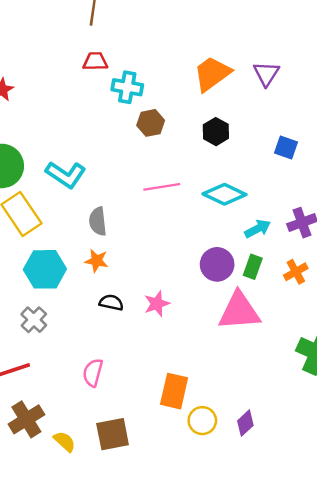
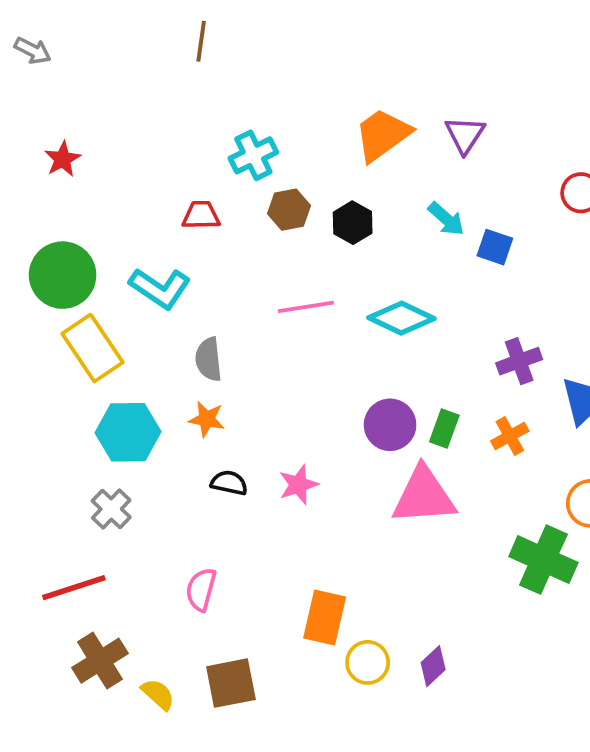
red trapezoid: (95, 61) -> (201, 215), moved
cyan cross: (127, 87) -> (253, 155), turned -36
black hexagon: (216, 132) -> (353, 223), moved
cyan arrow: (258, 229) -> (446, 219), moved, turned 70

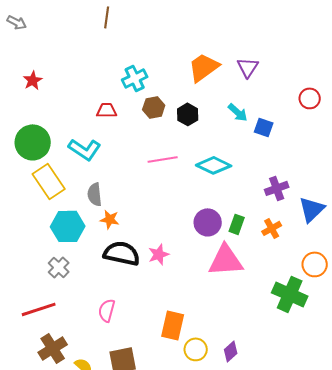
gray semicircle: (209, 359) -> (95, 194), moved
black semicircle: (229, 483) -> (122, 253), size x1.8

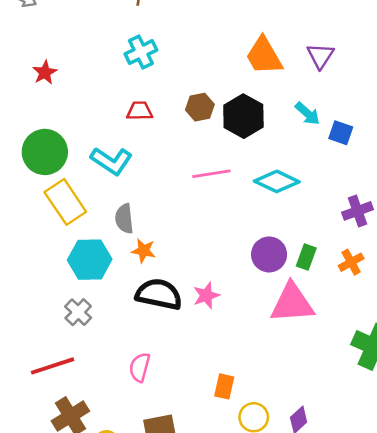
orange trapezoid: (204, 67) -> (264, 56), turned -84
cyan cross: (135, 78) -> (141, 52), moved
black hexagon: (188, 114) -> (243, 116), size x1.5
orange rectangle: (173, 325) -> (224, 386), size x0.7

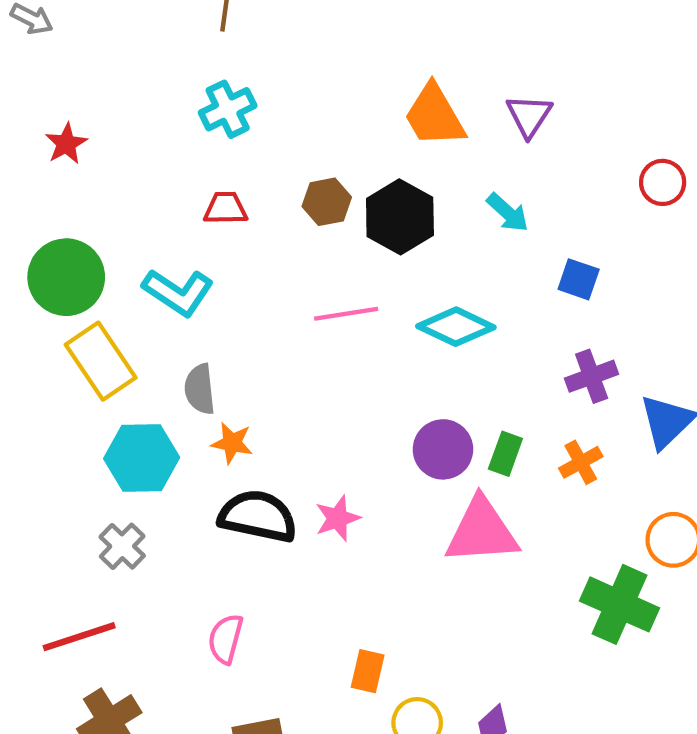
blue square: (341, 133) -> (579, 279), moved

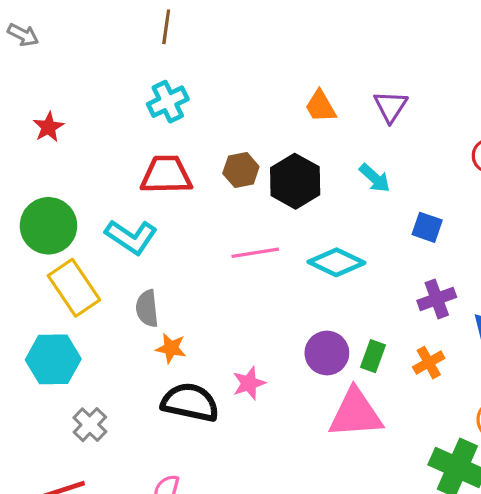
orange trapezoid: (434, 116) -> (321, 106), size x0.7
red trapezoid: (226, 208) -> (166, 175), size x1.6
cyan hexagon: (142, 458) -> (53, 359), moved
pink star: (337, 518) -> (249, 383), moved

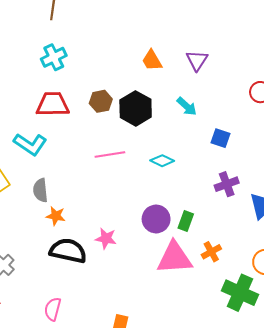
cyan diamond: (336, 262) -> (162, 161), size x0.7
orange cross: (429, 363) -> (211, 252), moved
pink star: (249, 383) -> (106, 238), turned 30

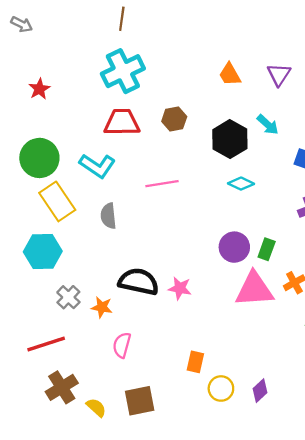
cyan cross: (54, 57) -> (123, 71), size x1.5
black hexagon: (136, 108) -> (230, 139), moved
pink line: (110, 155) -> (162, 184), moved
orange star: (56, 216) -> (102, 307), moved
pink star: (106, 238) -> (180, 288), moved

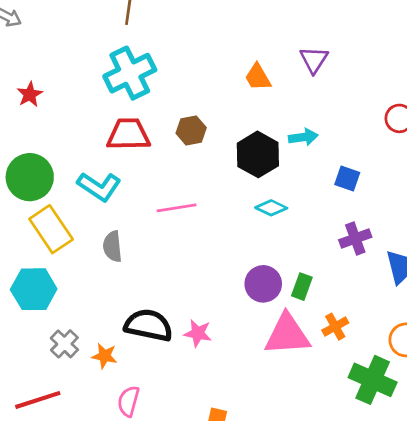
purple triangle: (279, 74) -> (314, 60), moved
cyan arrow: (268, 125) -> (303, 137), turned -50

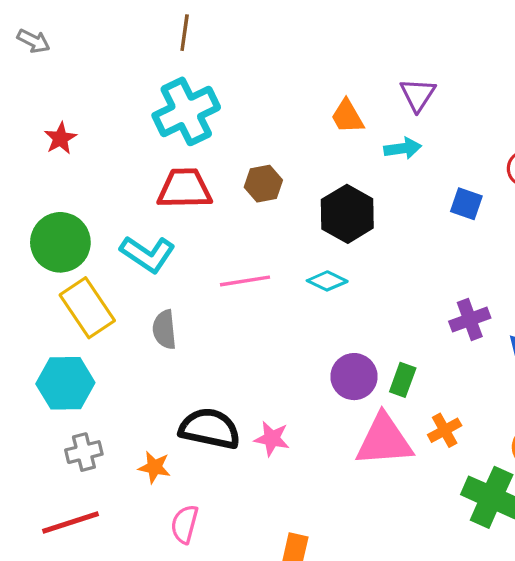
cyan arrow: (303, 137) -> (403, 148), moved
blue square: (347, 178) -> (466, 204), moved
cyan diamond: (271, 208) -> (327, 281), moved
gray cross: (64, 344) -> (84, 452), moved, turned 32

